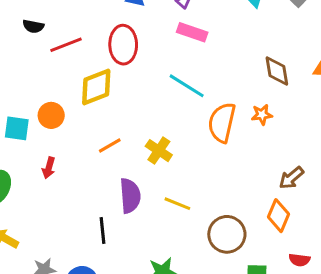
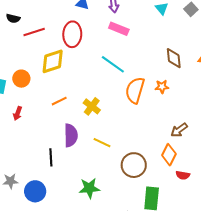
red semicircle: (299, 260) -> (183, 175), moved

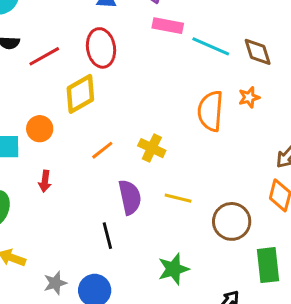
cyan line: (113, 64) -> (211, 46), moved

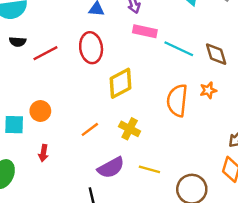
yellow diamond: (80, 94) -> (120, 83), moved
purple semicircle: (130, 197) -> (111, 168), turned 72

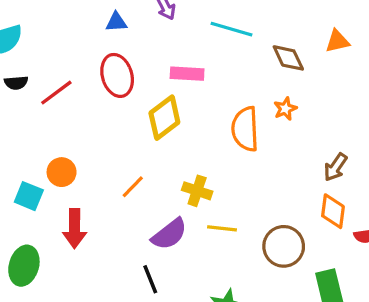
pink rectangle: (145, 31) -> (187, 74), moved
cyan line: (179, 49) -> (231, 29), moved
cyan square: (14, 125) -> (29, 196), turned 30
yellow cross: (130, 129) -> (197, 191), moved
red arrow: (43, 153) -> (75, 228), size x1.6

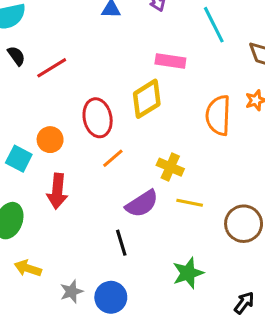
cyan line: (231, 29) -> (214, 25), turned 42
red ellipse: (117, 75) -> (98, 118), moved
black semicircle: (16, 83) -> (16, 56), turned -126

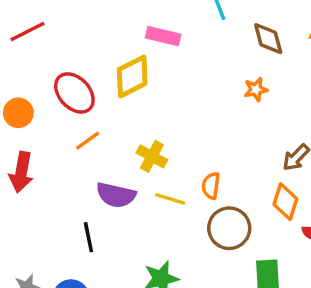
orange semicircle: (218, 115) -> (211, 186), moved, size x0.6
red ellipse: (98, 118) -> (74, 93), turned -36
purple semicircle: (142, 204) -> (116, 195), turned 40

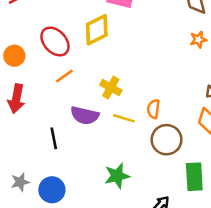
orange star: (256, 89) -> (198, 40), moved
black line: (88, 237) -> (54, 138), moved

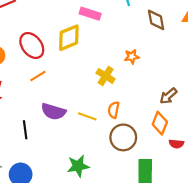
orange star: (198, 40) -> (132, 57), moved
yellow cross: (111, 88) -> (106, 76), moved

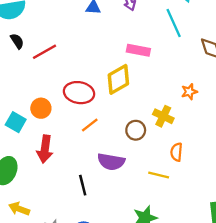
red ellipse: (32, 46) -> (79, 93), turned -35
yellow line: (87, 116) -> (159, 175), moved
brown circle: (123, 137) -> (136, 130), moved, size x0.7

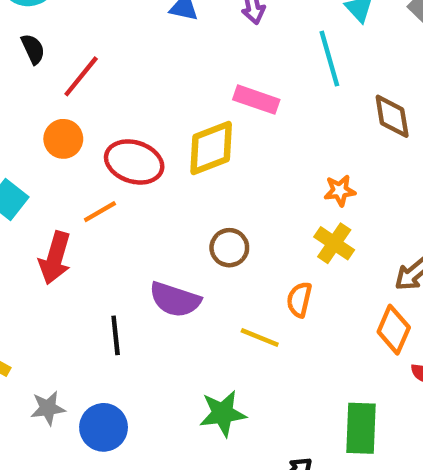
red line: (45, 52) -> (81, 76), turned -30
orange circle: (41, 108) -> (63, 139), moved
yellow cross: (163, 116) -> (334, 243), moved
orange line: (90, 125) -> (100, 212), moved

